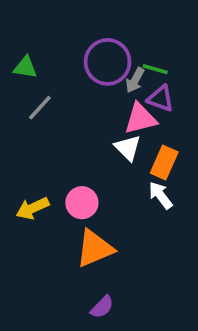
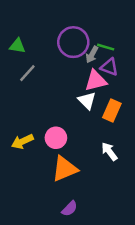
white arrow: (161, 195) -> (109, 151), moved

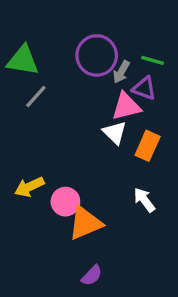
green triangle: (17, 46) -> (23, 60), size x1.5
green line: (106, 47) -> (153, 60), moved
pink circle: (56, 138) -> (65, 202), moved

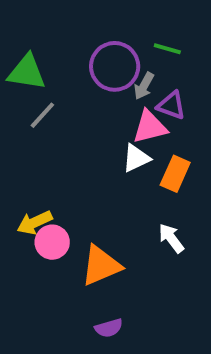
green line: (153, 60) -> (167, 49), moved
white triangle: (115, 133) -> (136, 158), turned 50
pink circle: (65, 202) -> (52, 242), moved
purple semicircle: (92, 276) -> (109, 328), turned 30

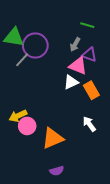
purple circle: (115, 66) -> (35, 45), moved
pink triangle: (150, 127) -> (78, 66), turned 36
orange rectangle: (175, 174) -> (91, 90), turned -54

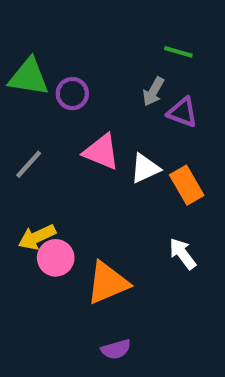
purple circle: (35, 45) -> (72, 94), size x0.6
gray line: (22, 60) -> (29, 164), moved
pink triangle: (78, 66) -> (101, 152), moved

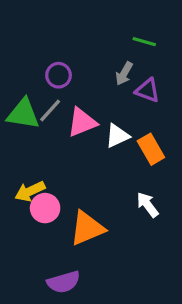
green triangle: (29, 77) -> (23, 114), moved
pink triangle: (101, 152) -> (82, 122), turned -44
gray line: (29, 164) -> (50, 111), moved
purple semicircle: (116, 349) -> (64, 282), moved, size x1.4

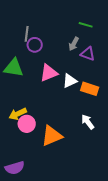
gray line: (50, 111) -> (27, 34), moved, turned -35
orange rectangle: (151, 149) -> (90, 89), turned -42
purple semicircle: (64, 282) -> (15, 168), moved

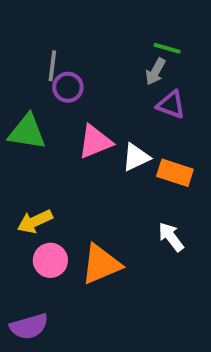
gray arrow: (74, 44) -> (155, 72), moved
pink circle: (27, 124) -> (50, 260), moved

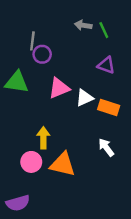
green line: (167, 48) -> (104, 30), turned 49
gray arrow: (155, 72) -> (83, 25), moved, turned 70
yellow arrow: (35, 221) -> (43, 138), moved, turned 115
orange triangle: (101, 264) -> (63, 164), turned 36

